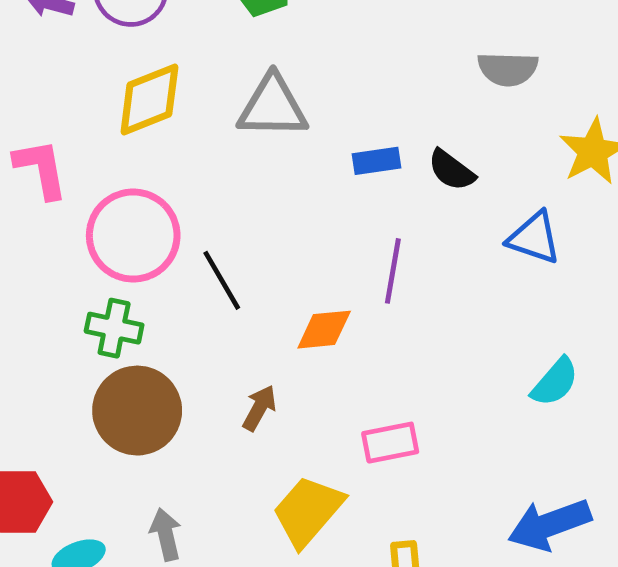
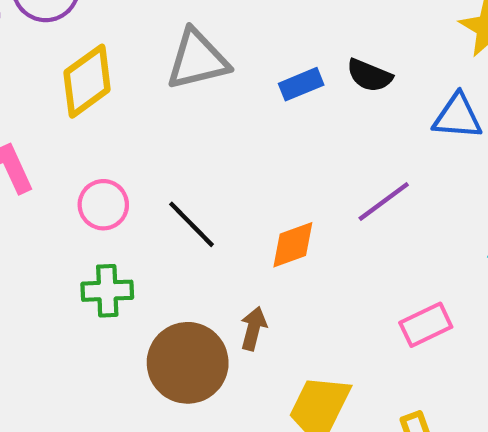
pink circle: (133, 236) -> (103, 205), size x0.6
purple line: (393, 271) -> (384, 201), moved, turned 58
brown circle: (137, 411) -> (188, 363), moved
pink rectangle: (390, 443) -> (426, 325), moved

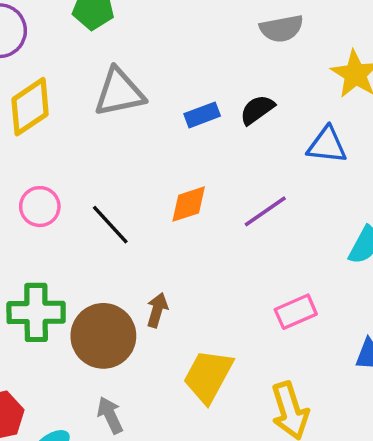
black semicircle: (369, 75) -> (257, 110), turned 120
orange diamond: (293, 245) -> (189, 204), moved
green cross: (107, 291) -> (36, 312), moved, size x1.4

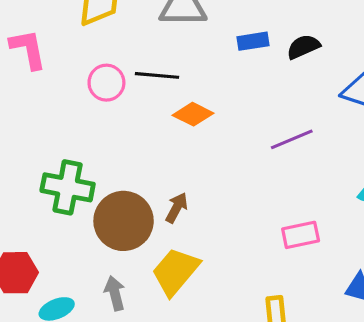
orange diamond: (189, 204) -> (193, 114), moved, turned 33
pink circle: (40, 207) -> (106, 83), moved
black line: (110, 225) -> (157, 75), moved, turned -54
yellow trapezoid: (208, 376) -> (175, 271), moved

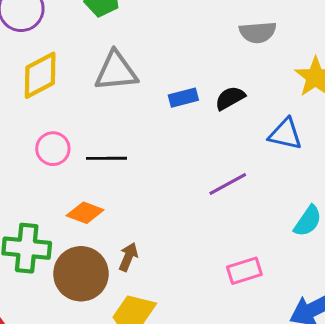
black line: (157, 75) -> (106, 158), moved
orange diamond: (193, 114) -> (85, 213), moved

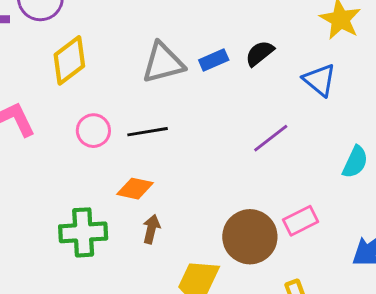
gray triangle: (116, 71) -> (163, 63), moved
blue triangle: (285, 134) -> (320, 80), turned 36
brown arrow: (128, 257) -> (151, 229), moved
brown circle: (81, 274) -> (250, 237), moved

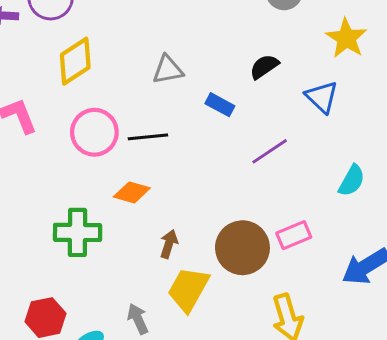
blue rectangle: (214, 60) -> (220, 105), moved, turned 48
gray triangle: (163, 63) -> (168, 70), size x0.7
pink circle: (93, 131) -> (94, 132), size x1.4
brown arrow: (151, 229) -> (169, 244), moved

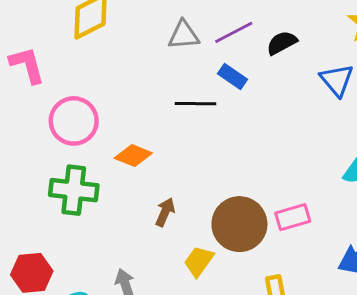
pink circle: (94, 132) -> (74, 121), moved
black line: (148, 137) -> (195, 104), moved
purple line: (270, 151) -> (234, 32), moved
yellow trapezoid: (188, 289) -> (199, 261), moved, size x0.7

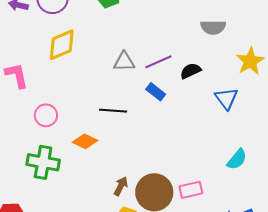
black line: (195, 104) -> (113, 111), moved
pink circle: (74, 121) -> (46, 115), size x0.7
brown arrow: (165, 212) -> (121, 186), moved

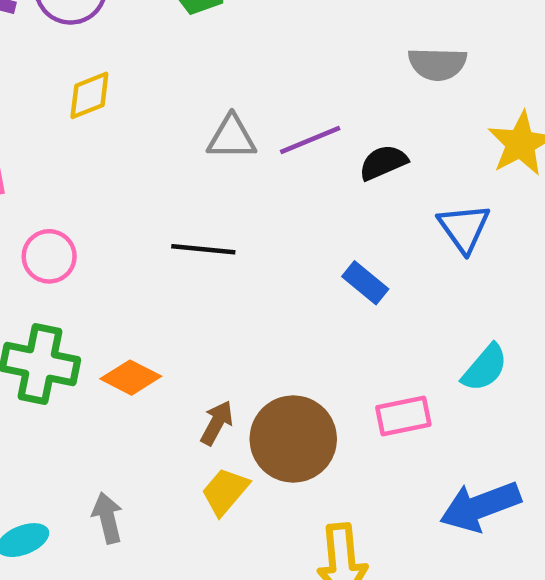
yellow diamond: (62, 45) -> (89, 95), size x0.7
blue rectangle: (156, 92) -> (365, 283), moved
orange diamond: (85, 141) -> (131, 378), moved
pink rectangle: (191, 190) -> (403, 416), moved

